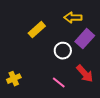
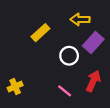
red arrow: (85, 74) -> (93, 81), turned -114

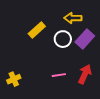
white circle: (69, 56) -> (63, 39), moved
pink line: (65, 91) -> (59, 75), moved, turned -48

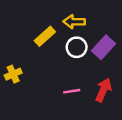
yellow arrow: (73, 18) -> (74, 22), moved
yellow cross: (14, 79) -> (13, 74), moved

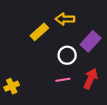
white circle: (77, 47) -> (67, 55), moved
yellow cross: (13, 74) -> (12, 86), moved

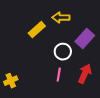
pink line: (63, 80) -> (59, 75), turned -72

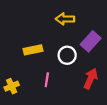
yellow rectangle: (37, 30) -> (33, 50), moved, turned 30
pink line: (59, 75) -> (47, 80), moved

